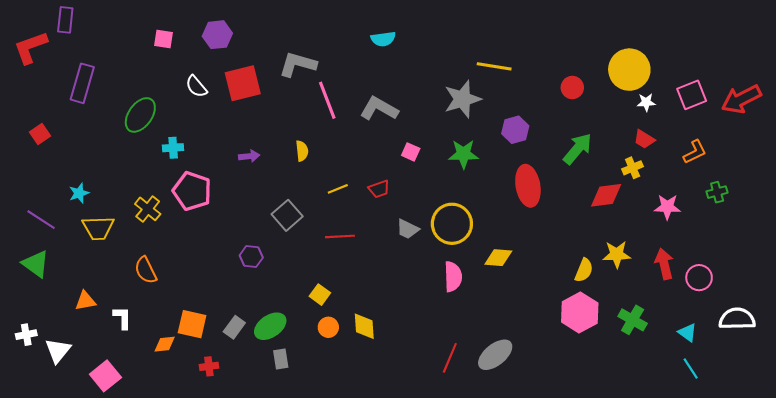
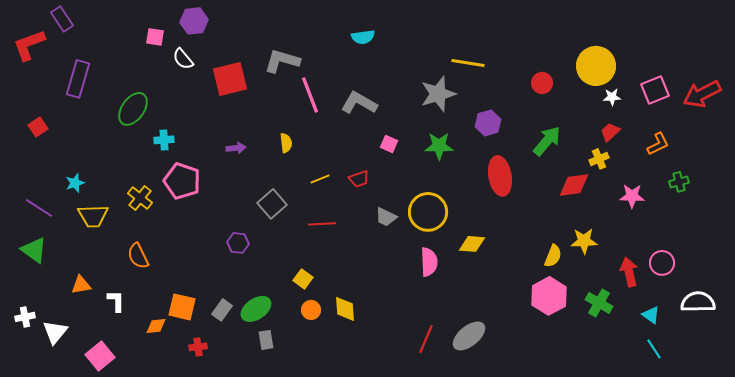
purple rectangle: (65, 20) -> (62, 19), turned -40
purple hexagon: (217, 35) -> (194, 21), moved
white semicircle: (196, 86) -> (183, 59), moved
red trapezoid: (644, 139) -> (610, 132), turned 105
red arrow: (664, 264) -> (629, 272), moved

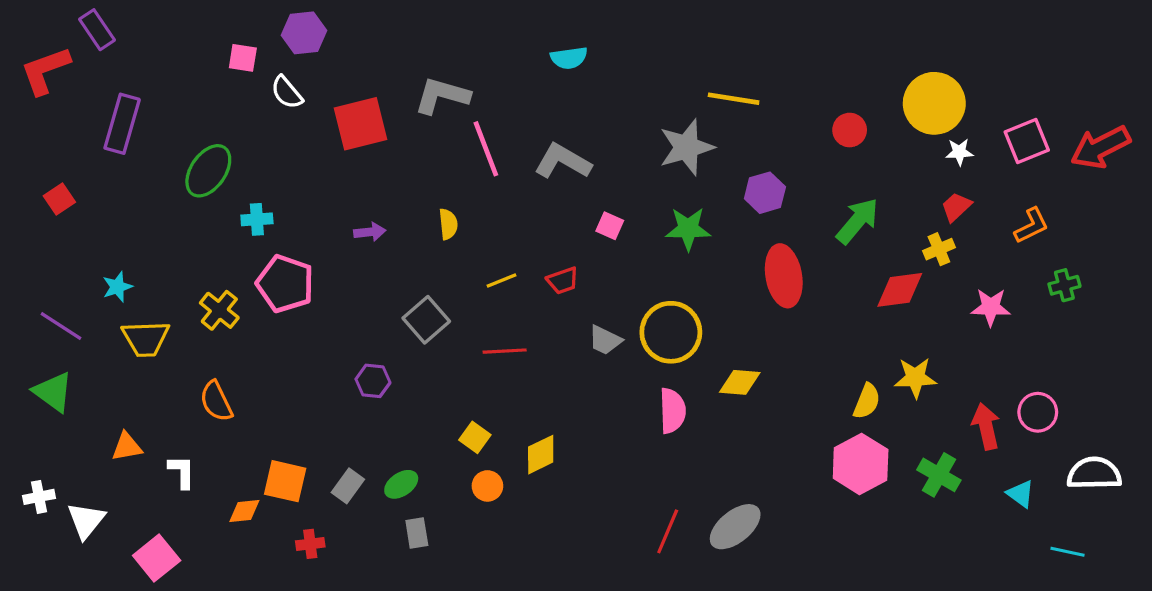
green ellipse: (256, 309) -> (401, 484), size x0.7
yellow diamond: (345, 309) -> (541, 455), moved, turned 68
cyan line: (654, 349) -> (1068, 552), moved, turned -45

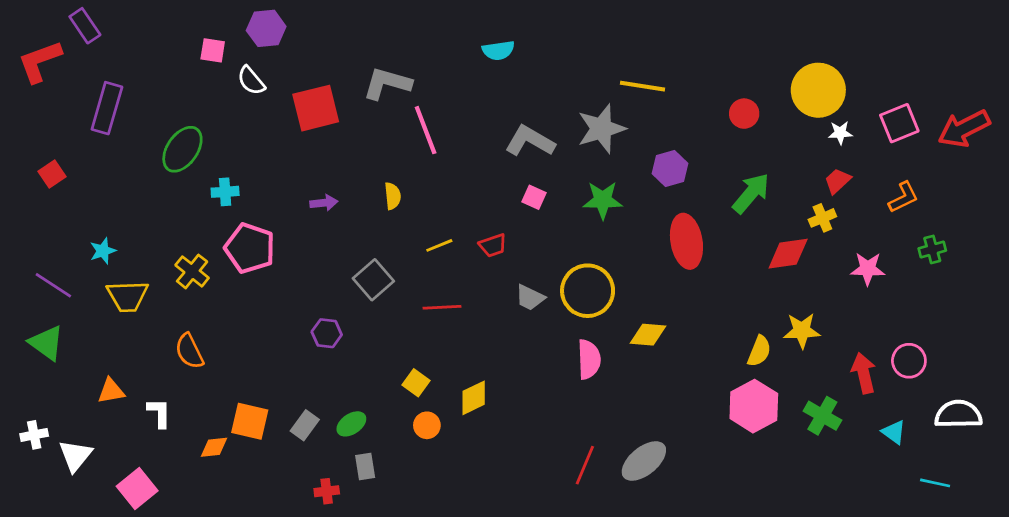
gray L-shape: (563, 161) -> (530, 141), moved
red cross: (310, 544) -> (327, 491), moved

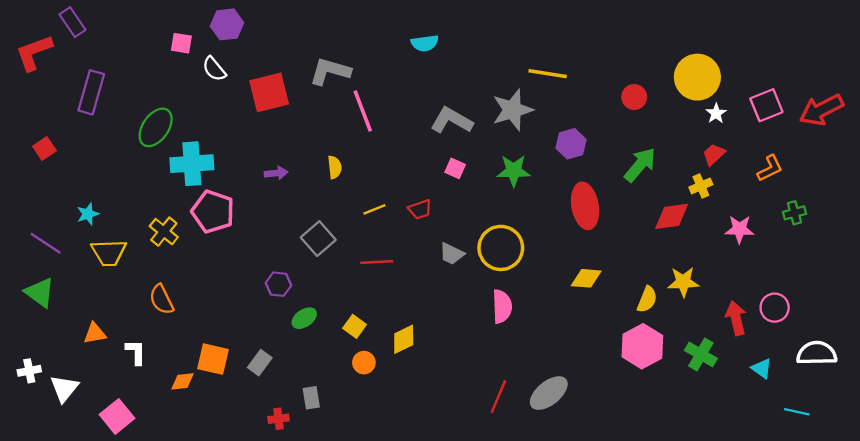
white star: (840, 133) -> (716, 113), turned -30
cyan cross: (225, 192) -> (192, 164), size x1.8
yellow diamond: (648, 335) -> (586, 278), moved
green ellipse: (351, 424) -> (304, 318), moved

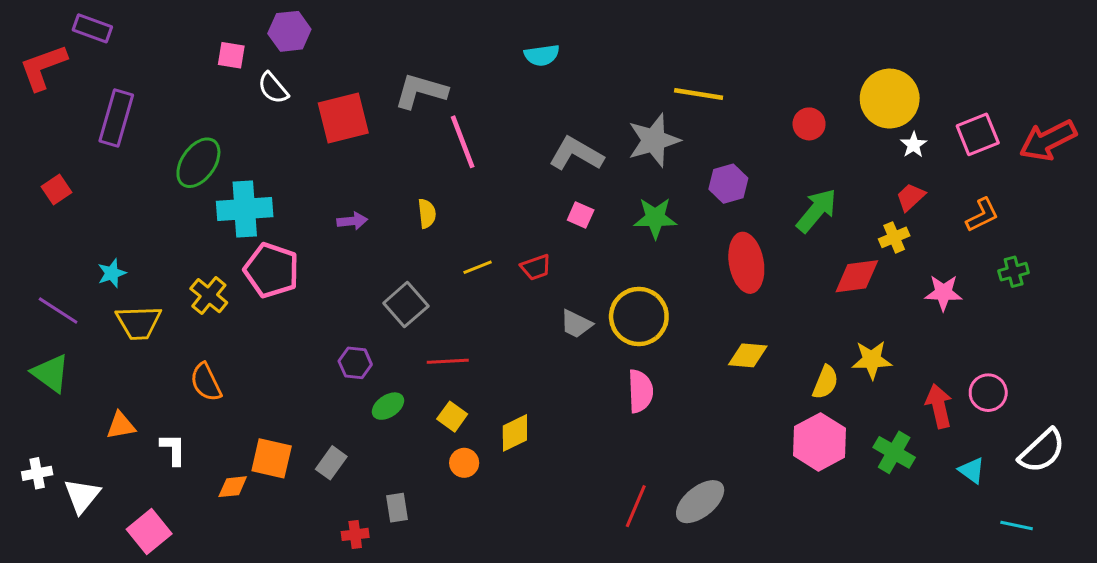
purple rectangle: (73, 22) -> (92, 28), turned -36
red line: (377, 262) -> (448, 361), moved
white semicircle: (817, 353) -> (1042, 451), turned 138

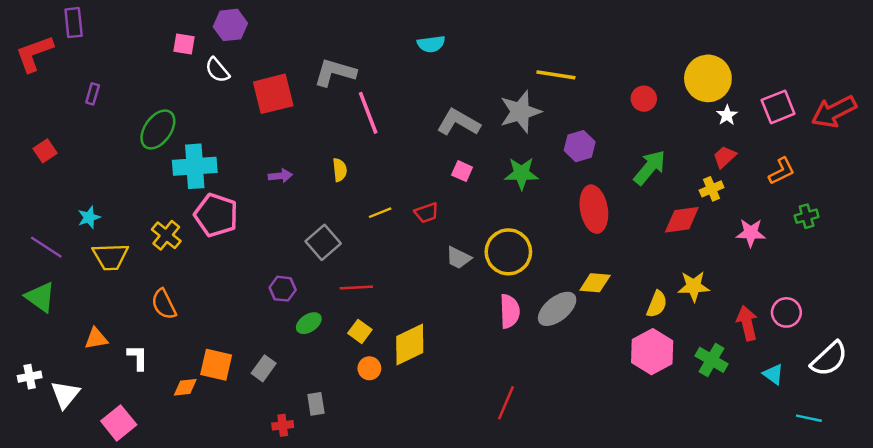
purple rectangle: (92, 28) -> (74, 23), turned 64
purple rectangle: (116, 118) -> (93, 94), size x0.5
yellow diamond: (515, 433) -> (410, 345), size x1.4
gray ellipse: (700, 502) -> (557, 309), moved

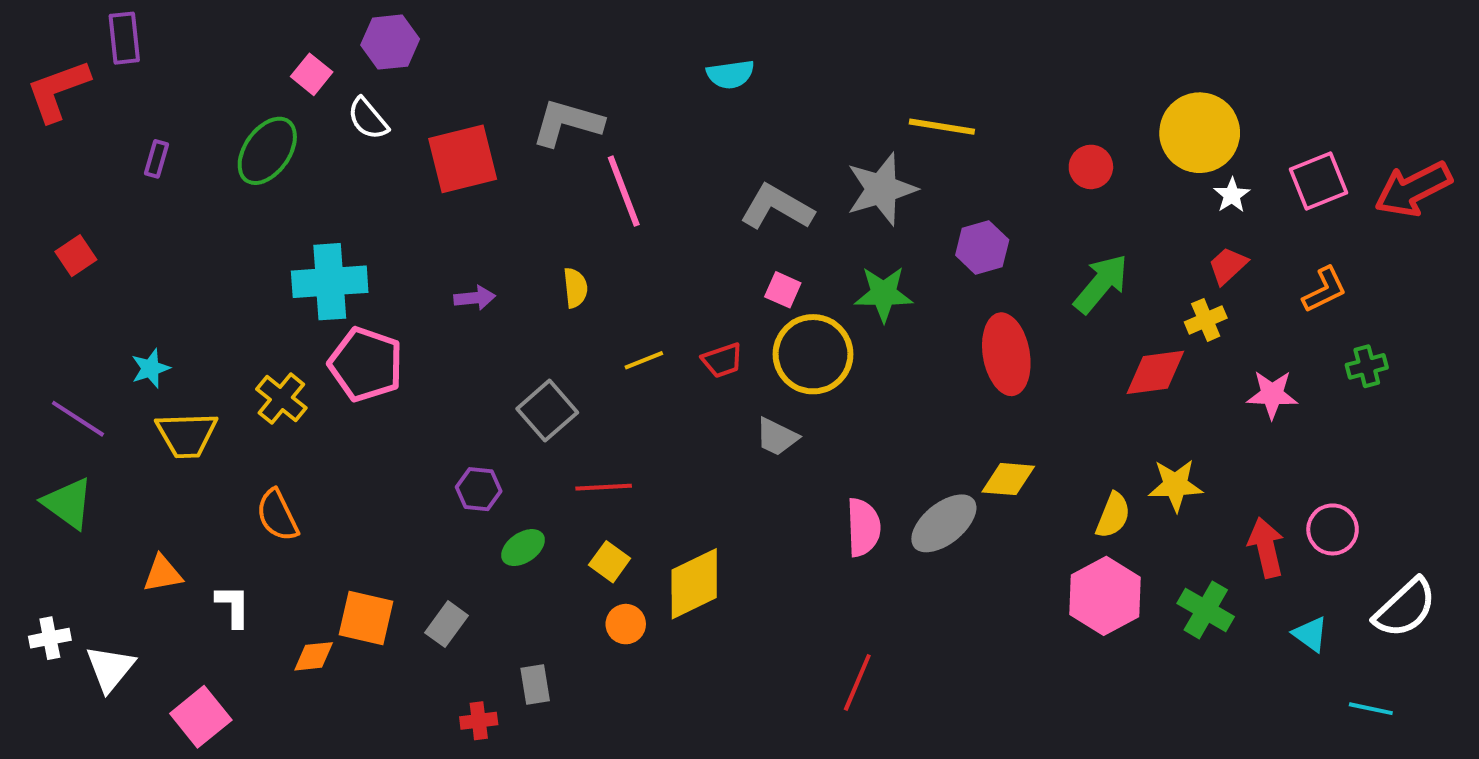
pink square: (184, 44) -> (312, 74), turned 30
green ellipse: (158, 129) -> (267, 151), moved
yellow circle: (508, 252) -> (813, 354), moved

